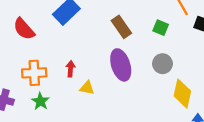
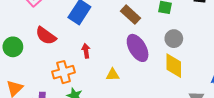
red arrow: (71, 69) -> (86, 51), moved
yellow diamond: (182, 94) -> (174, 66), moved

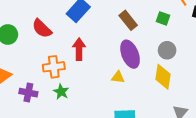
red arrow: (86, 51) -> (79, 49), size x1.5
yellow triangle: (113, 75) -> (118, 77), moved

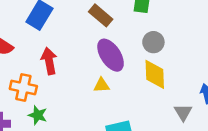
orange cross: (54, 67) -> (23, 87), turned 30

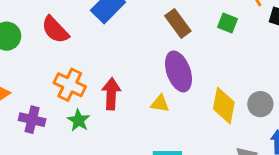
gray circle: (153, 42) -> (260, 104), moved
red arrow: (49, 61) -> (111, 94), moved

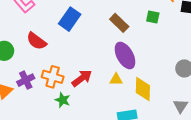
red arrow: (111, 94) -> (82, 78), turned 60
yellow diamond: (224, 106) -> (143, 89), moved
purple cross: (32, 120) -> (26, 80), moved, turned -30

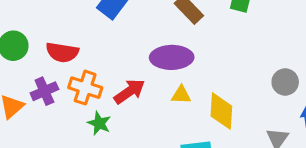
red semicircle: (36, 41) -> (62, 52), moved, turned -30
purple ellipse: (125, 56) -> (172, 57), moved, turned -64

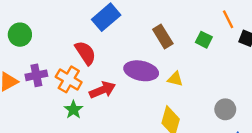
red semicircle: (62, 52) -> (85, 53), moved, turned -145
yellow triangle: (181, 95) -> (175, 79), moved

